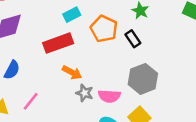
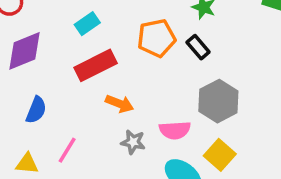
cyan rectangle: (72, 15) -> (87, 24), moved
orange pentagon: (104, 29) -> (157, 38), turned -30
gray star: (85, 93) -> (133, 142), moved

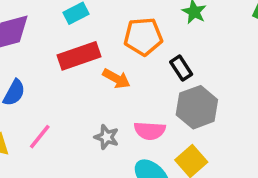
black rectangle: (198, 47) -> (181, 68), moved
orange arrow: (120, 104) -> (116, 79), moved

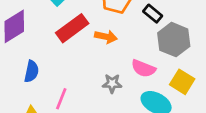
pink semicircle: (150, 131) -> (143, 68), turned 35

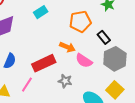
red rectangle: (72, 28) -> (44, 63), moved
pink semicircle: (143, 68) -> (84, 61), moved

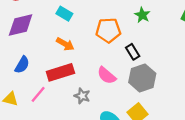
cyan rectangle: (41, 12) -> (64, 14), turned 56
orange arrow: (67, 47) -> (65, 44), moved

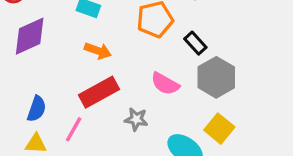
blue semicircle: (22, 65) -> (37, 109), moved

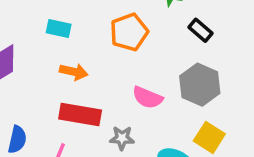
black rectangle: (195, 43) -> (201, 30), moved
red rectangle: (99, 92) -> (80, 115), turned 45

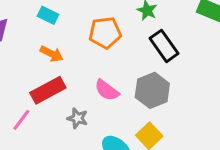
black rectangle: (201, 30) -> (164, 46), size x1.5
red rectangle: (80, 115) -> (48, 90), turned -52

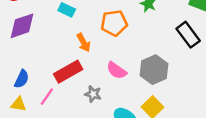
black rectangle: (164, 46) -> (188, 35), moved
orange arrow: (52, 54) -> (84, 43), moved, turned 36

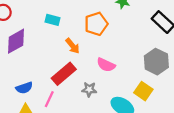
gray hexagon: (154, 70) -> (156, 62), moved
blue semicircle: (22, 79) -> (24, 88), turned 56

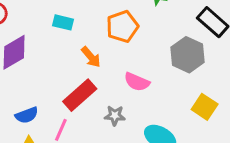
gray hexagon: (156, 62) -> (188, 55), moved
yellow square: (143, 91) -> (205, 107), moved

